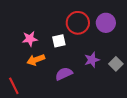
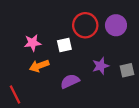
gray square: (116, 64) -> (127, 70), turned 32

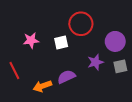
purple circle: (116, 25) -> (115, 41), moved
orange arrow: (39, 66) -> (42, 86), moved
red line: (15, 94) -> (14, 71), moved

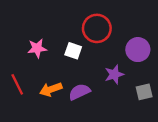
white square: (61, 42) -> (73, 51), turned 32
gray square: (120, 66) -> (144, 92), moved
orange arrow: (42, 86) -> (51, 89), moved

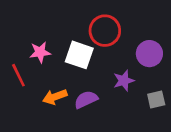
white square: (73, 51) -> (79, 55), size x1.5
red line: (17, 84) -> (18, 75), moved

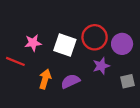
red circle: (105, 31) -> (95, 37), moved
red line: (18, 75) -> (15, 61), turned -42
orange arrow: (55, 97) -> (45, 79), turned 126

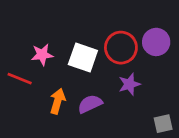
purple circle: (122, 44) -> (156, 42), moved
gray square: (128, 81) -> (163, 124), moved

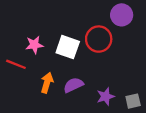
purple circle: (156, 42) -> (122, 15), moved
purple star: (129, 84) -> (106, 96), moved

